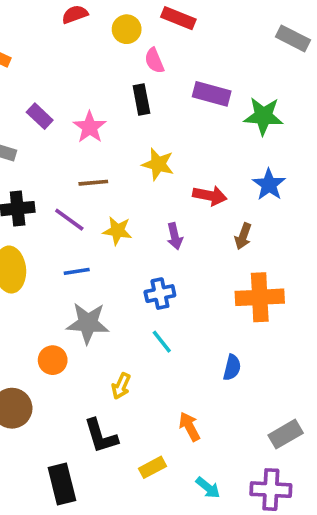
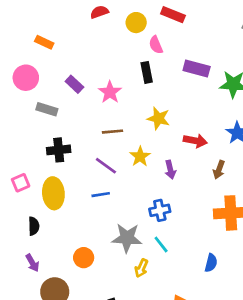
purple line: (69, 220) -> (106, 166), moved
yellow star: (117, 231) -> (140, 157), moved, turned 30
gray star: (88, 323) -> (127, 238), moved
yellow arrow: (121, 386) -> (141, 268), moved

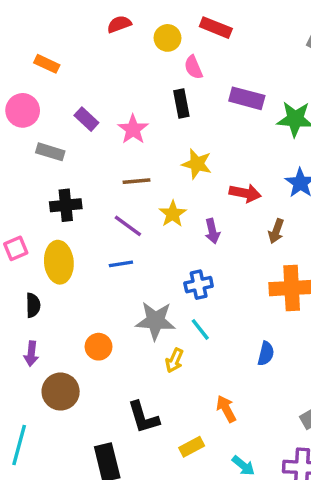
purple arrow: (32, 263) -> (31, 354), turned 36

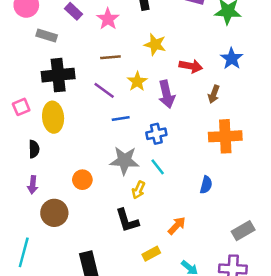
black cross: (66, 205) -> (58, 75), size x1.4
purple arrow: (212, 231) -> (167, 94), size x1.5
blue line: (121, 264) -> (121, 118), moved
orange arrow: (226, 409) -> (177, 226), turned 72
black L-shape: (143, 417) -> (127, 220), moved

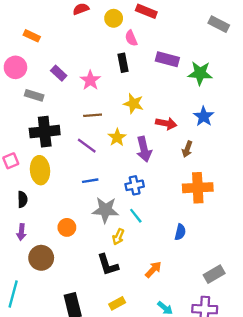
blue line: (121, 118) -> (90, 181), moved
yellow rectangle: (151, 254) -> (117, 303), moved

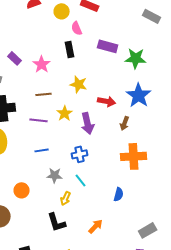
blue star: (204, 116) -> (139, 95), size x1.4
purple line: (87, 146) -> (39, 120), turned -30
gray star: (105, 210) -> (55, 175), size x0.7

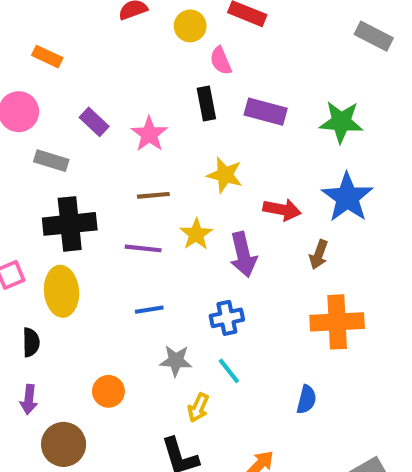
purple rectangle: (108, 46) -> (266, 112), moved

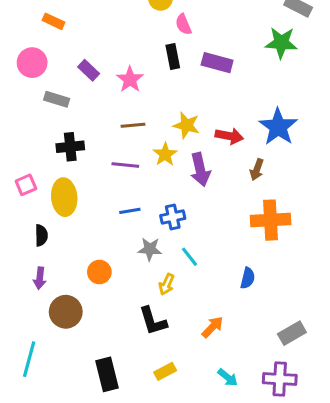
green star: (341, 122) -> (281, 43), moved
yellow star: (225, 175) -> (186, 125), moved
black cross: (70, 224) -> (70, 147), size x0.7
blue cross: (227, 318) -> (173, 217), moved

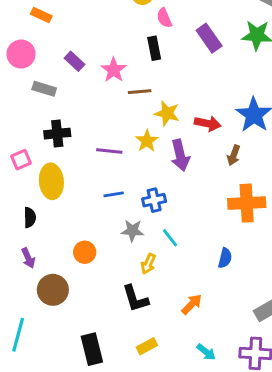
purple rectangle: (217, 63) -> (209, 38), moved, turned 40
brown line: (133, 125) -> (140, 92), moved
pink square: (26, 185) -> (21, 160), moved
purple arrow: (40, 278) -> (28, 258), turned -30

